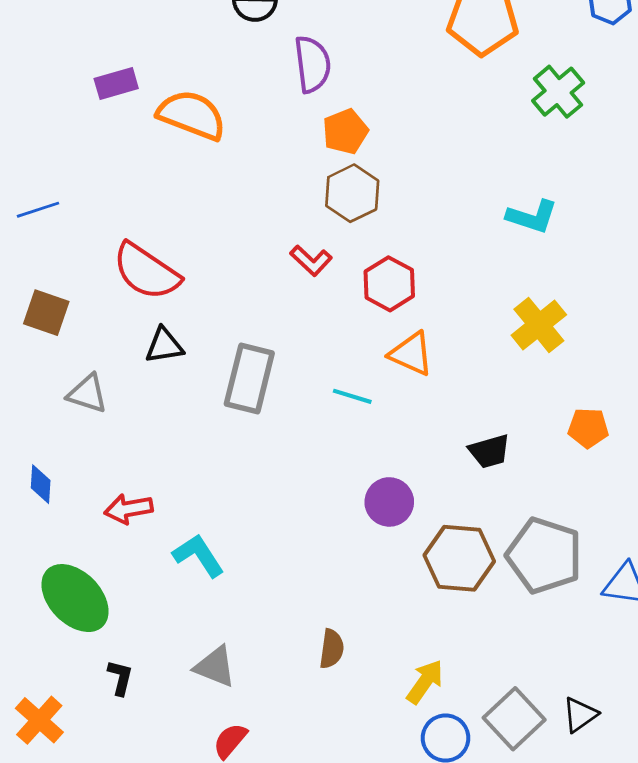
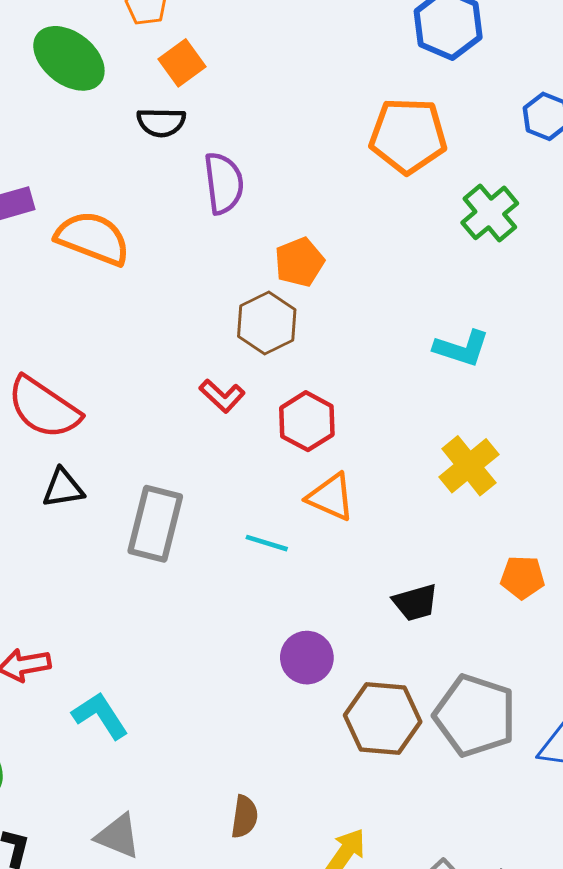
orange pentagon: (345, 131) -> (299, 262), moved

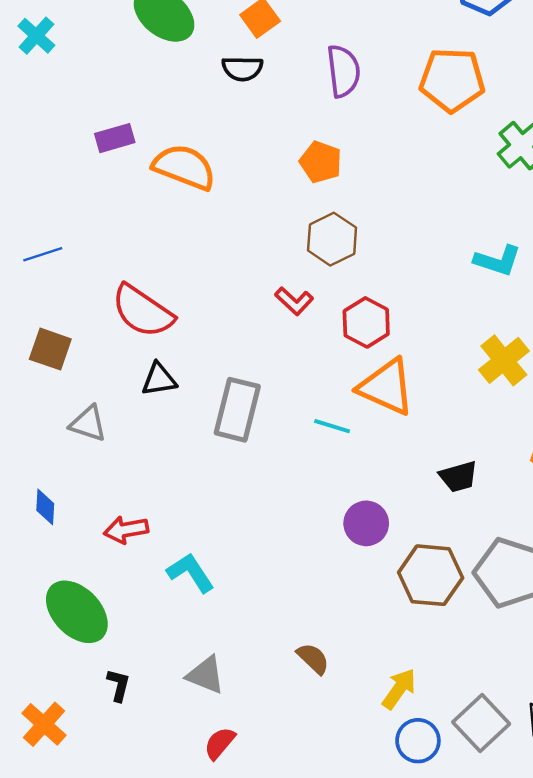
purple semicircle: (224, 183) -> (343, 71), moved
orange pentagon: (299, 262) -> (321, 162), moved, turned -30
orange triangle: (331, 497) -> (386, 387), size x1.4
brown semicircle: (244, 817) -> (313, 659), turned -54

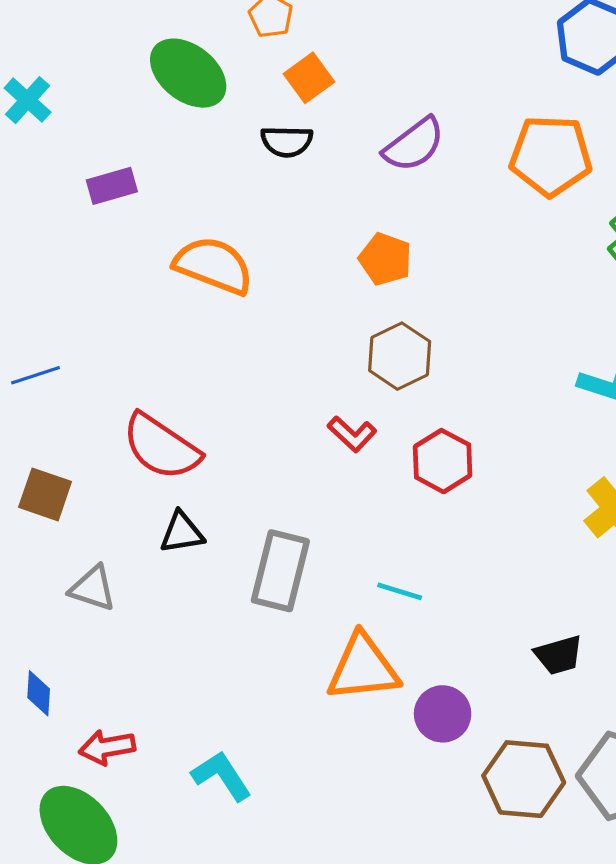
purple semicircle: (343, 71) -> (414, 145), turned 60
purple rectangle: (115, 138) -> (112, 186), moved
orange triangle: (386, 387) -> (363, 668), moved, turned -30
red arrow: (126, 530) -> (107, 747), moved

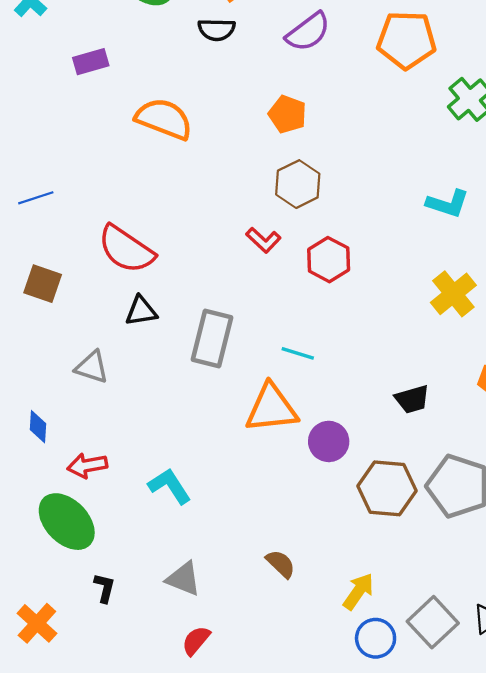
gray triangle: (93, 588) -> (92, 367), moved

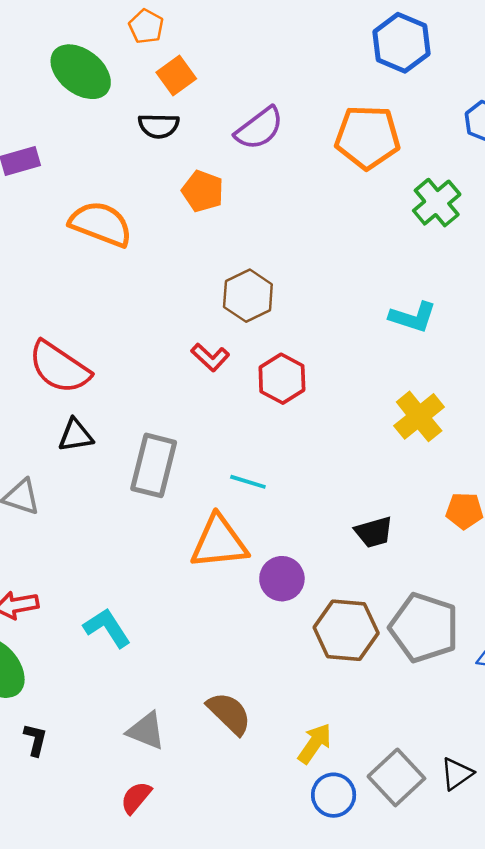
orange pentagon: (287, 114) -> (203, 191), moved
brown semicircle: (281, 564) -> (229, 713), size x1.4
gray triangle: (183, 579) -> (146, 731), moved

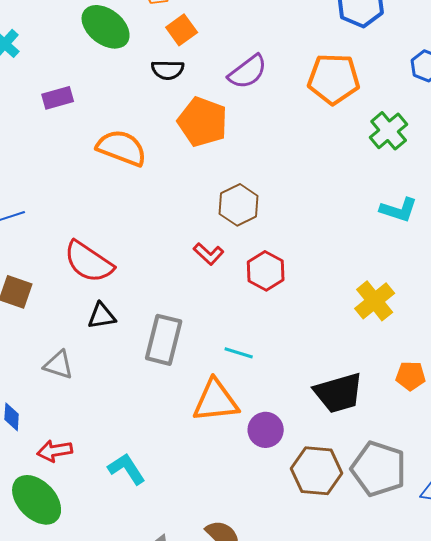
orange pentagon: (203, 191) -> (203, 122), size x1.5
cyan L-shape: (413, 317) -> (399, 210), moved
black trapezoid: (374, 532) -> (339, 393), size x1.6

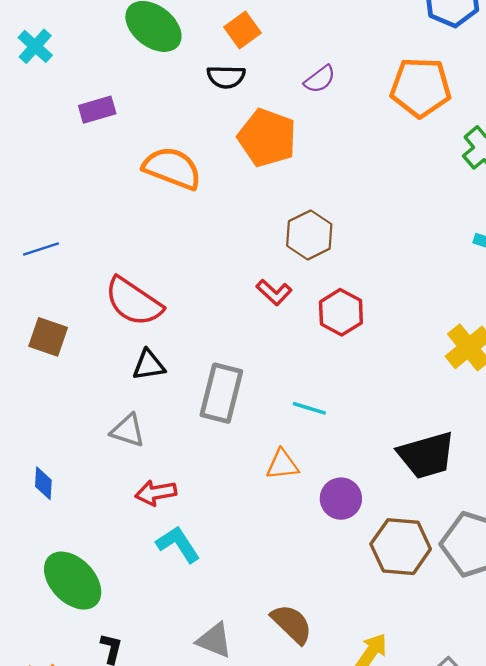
purple semicircle: (248, 72) -> (320, 79), size x0.7
gray triangle: (59, 365) -> (128, 431), moved
orange triangle: (216, 401) -> (282, 465), size x0.6
red arrow: (55, 451) -> (156, 493), moved

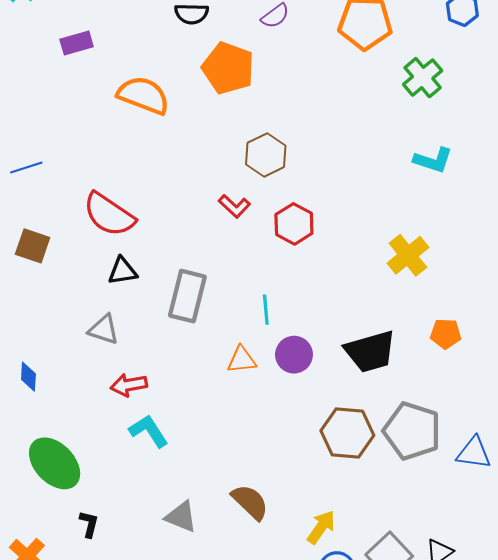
cyan line: (309, 408) -> (266, 310), turned 68
purple circle: (341, 499) -> (294, 355), moved

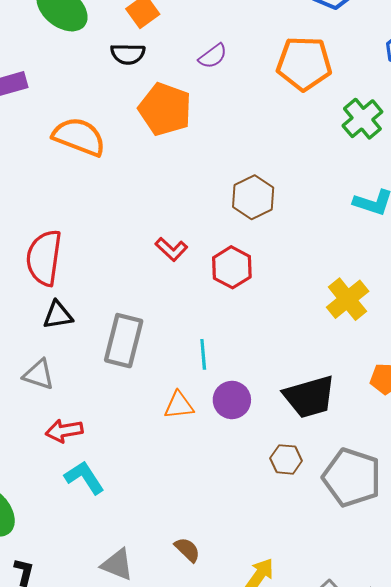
brown hexagon: (266, 155) -> (253, 197), moved
red semicircle: (109, 215) -> (44, 258), turned 64
brown hexagon: (347, 433) -> (286, 459), moved, size x0.6
brown semicircle: (250, 502) -> (187, 550), size x0.7

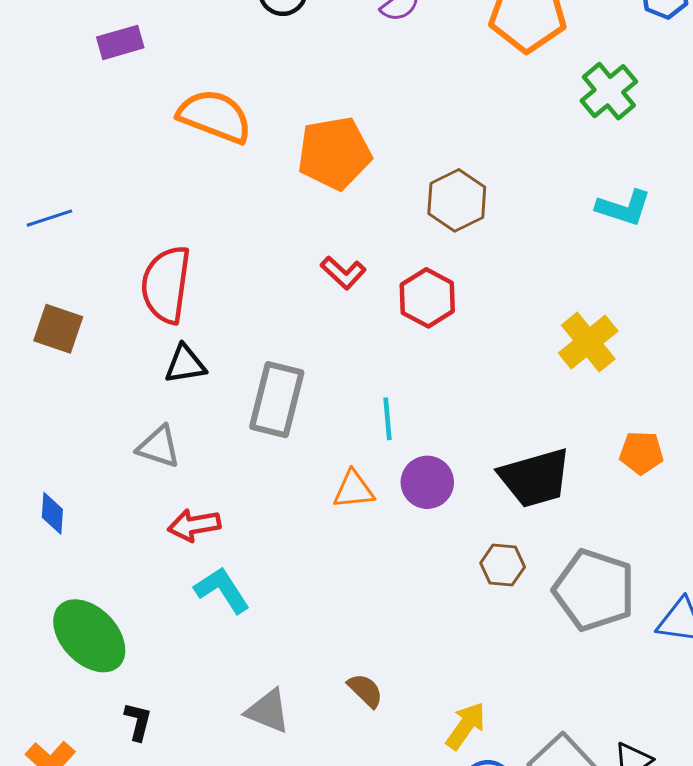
orange pentagon: (165, 109) -> (334, 153), moved, turned -30

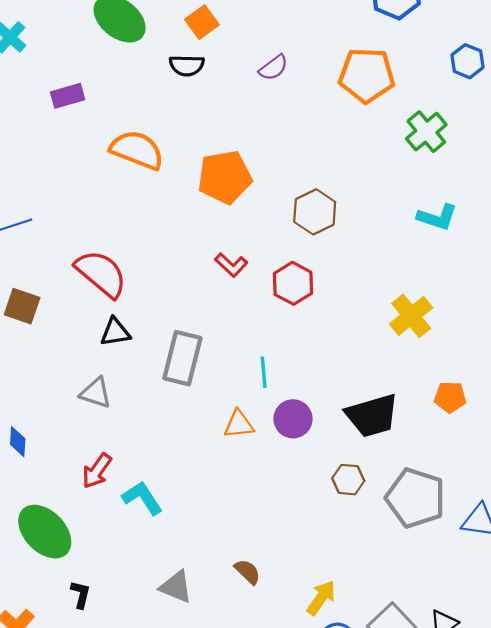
red semicircle: (166, 284) -> (101, 274), turned 122
red arrow: (194, 525) -> (97, 471), moved, turned -45

